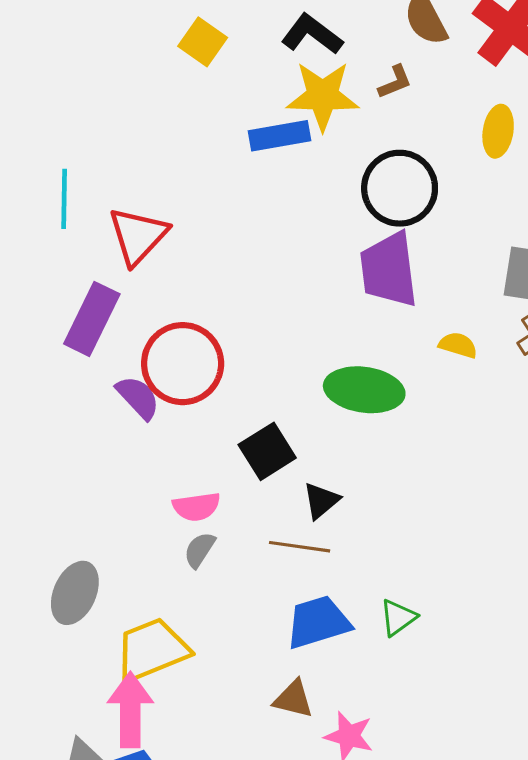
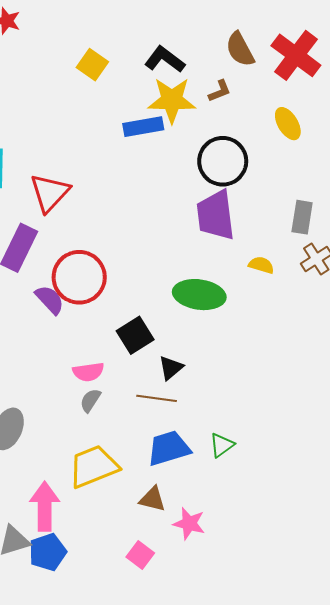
yellow ellipse: (498, 131) -> (288, 124), turned -40
yellow trapezoid: (152, 650) -> (93, 467), moved

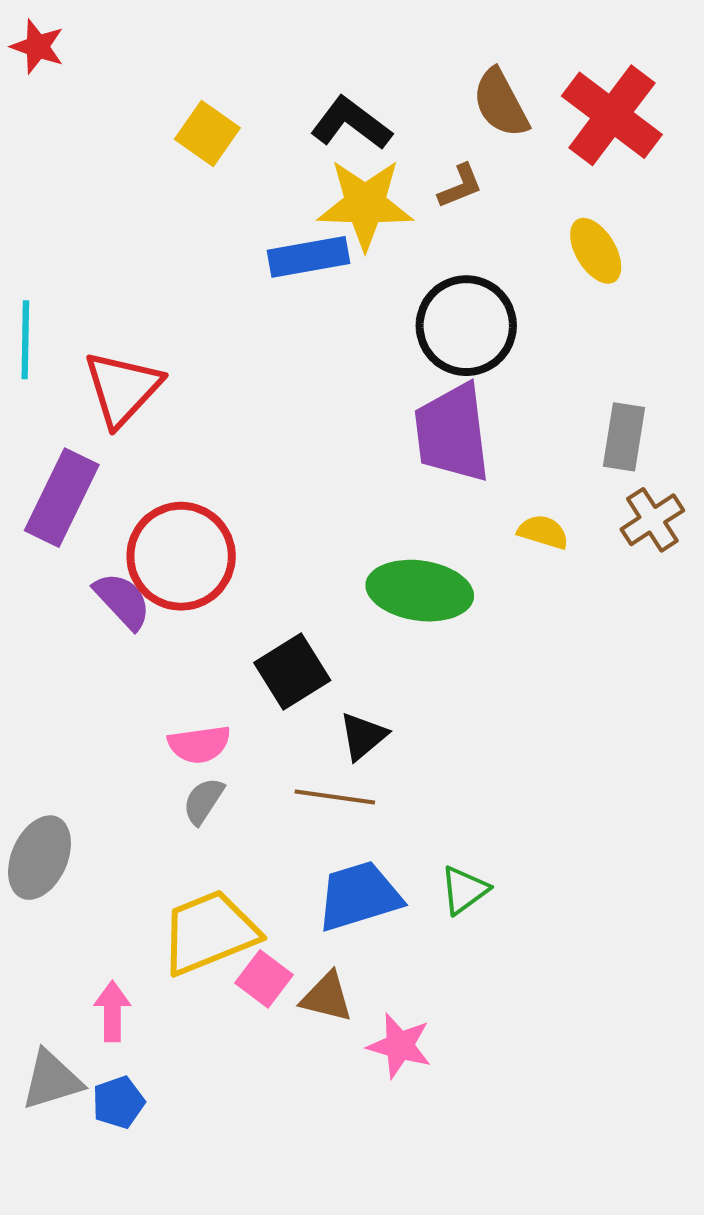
pink arrow: (45, 506) -> (112, 1011), size x0.6
blue pentagon: (48, 552) -> (118, 1102), size x0.7
pink square: (140, 555) -> (264, 979), moved

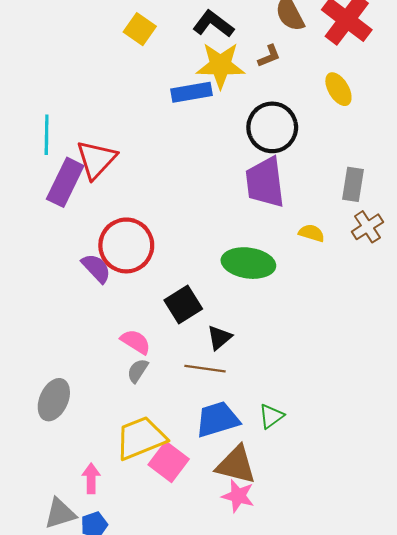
purple rectangle: (62, 498) -> (65, 182), moved
pink semicircle: (199, 744) -> (136, 342), turned -140
pink square: (264, 979) -> (169, 462), size x1.4
brown triangle: (327, 997) -> (236, 465), moved, size x1.5

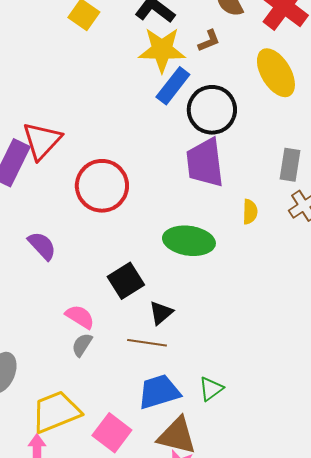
yellow ellipse: (338, 89) -> (276, 73), size x1.5
blue rectangle: (191, 92) -> (173, 86), moved, turned -42
yellow semicircle: (312, 233) -> (250, 212), turned 75
red circle: (126, 245) -> (102, 186), moved
yellow trapezoid: (141, 438) -> (56, 412), moved

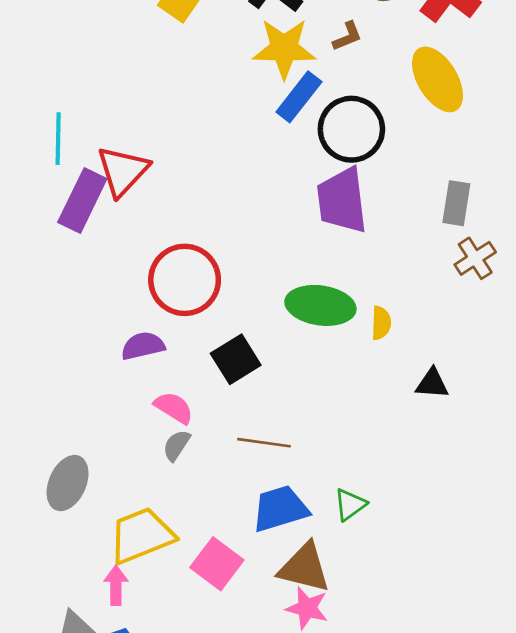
red circle: (102, 186) -> (185, 280), moved
yellow semicircle: (250, 212) -> (381, 323), moved
purple semicircle: (42, 246) -> (143, 346), moved, turned -60
black triangle: (161, 313) -> (432, 383), moved, turned 44

